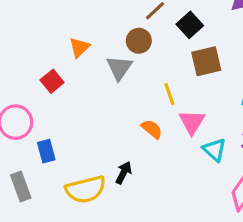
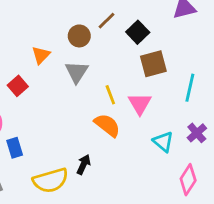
brown circle: (139, 41) -> (79, 36), moved
yellow line: (169, 94) -> (110, 95), moved
pink triangle: (192, 122) -> (140, 104), moved
orange semicircle: (152, 129) -> (107, 125), size x1.4

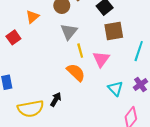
gray triangle: (77, 72) -> (69, 32), moved

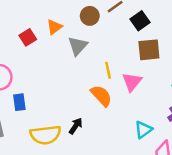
gray triangle: (69, 32) -> (78, 46), moved
red square: (13, 37) -> (28, 37), moved
cyan triangle: (115, 88) -> (143, 130), moved, turned 35

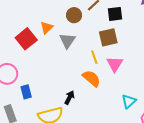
black square: (140, 21) -> (115, 14), turned 35
red square: (28, 37) -> (26, 39), size x1.5
brown square: (149, 50) -> (108, 37), moved
black arrow: (76, 126) -> (69, 98), moved

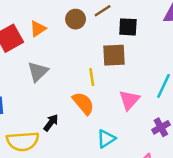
gray triangle: (67, 41) -> (38, 72), moved
pink triangle: (115, 64) -> (129, 100), moved
cyan triangle: (129, 101) -> (106, 139), moved

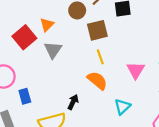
brown square: (114, 55) -> (97, 30), moved
gray triangle: (38, 72) -> (53, 50), moved

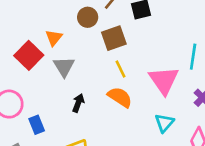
pink triangle: (136, 70) -> (164, 80), size x1.4
black arrow: (73, 102) -> (78, 103), moved
cyan triangle: (122, 107) -> (164, 123), moved

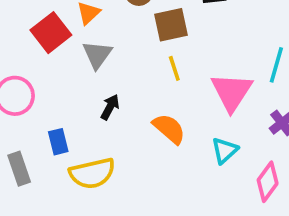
orange semicircle: (120, 97) -> (169, 129), moved
blue rectangle: (37, 125) -> (58, 142), moved

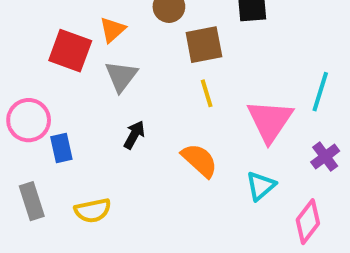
red square: (51, 33) -> (70, 51), turned -33
blue rectangle: (58, 142) -> (61, 148), moved
yellow semicircle: (92, 173) -> (93, 210), moved, size x0.7

